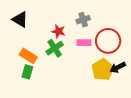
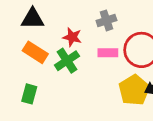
black triangle: (20, 19) -> (33, 19), moved, turned -30
orange rectangle: (28, 56) -> (35, 52), moved

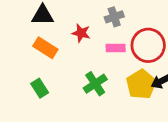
green cross: (67, 61) -> (95, 84), moved
green rectangle: (29, 94) -> (40, 88), turned -48

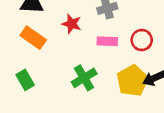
red circle: (148, 45) -> (142, 40), size x0.6

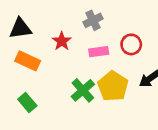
red star: (72, 24) -> (62, 41), turned 30
yellow pentagon: (132, 81) -> (113, 86), moved

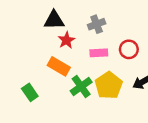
black triangle: (20, 28) -> (54, 20), moved
orange rectangle: (28, 61) -> (59, 66), moved

